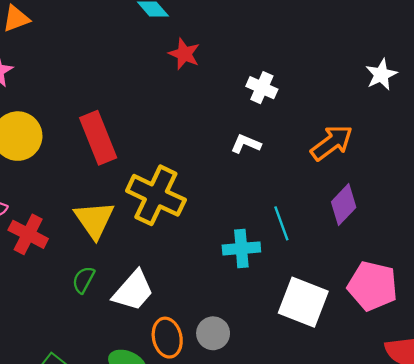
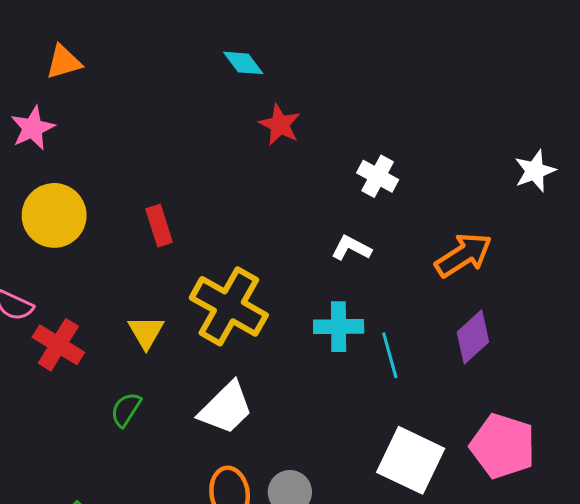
red rectangle: (98, 138) -> (159, 226), size x0.6
yellow triangle: (94, 220) -> (146, 332), size x0.7
cyan cross: (241, 248) -> (339, 327), moved
white trapezoid: (133, 291) -> (226, 408), moved

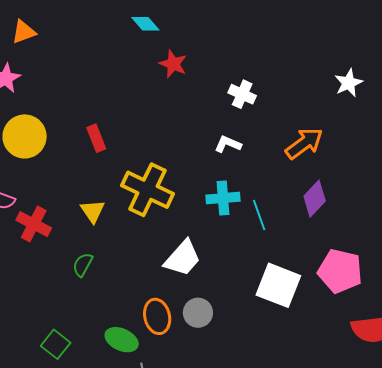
white trapezoid: (226, 408) -> (183, 258), moved

